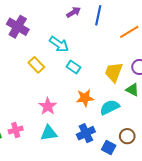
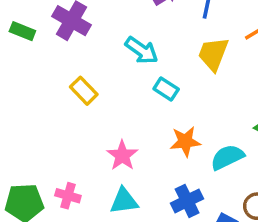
yellow rectangle: (36, 65) -> (84, 91), moved
yellow trapezoid: (114, 72) -> (213, 54), moved
pink cross: (16, 130) -> (68, 196), turned 32

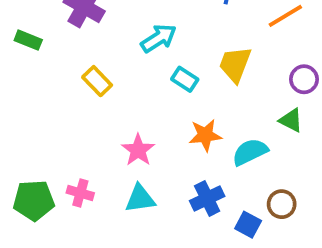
green rectangle: (22, 31) -> (28, 40), moved
cyan arrow: (142, 50) -> (159, 38), turned -68
yellow trapezoid: (213, 54) -> (235, 64), moved

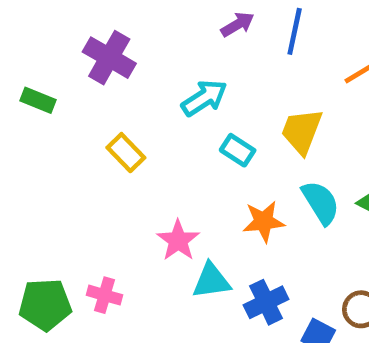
cyan semicircle: (250, 152) -> (321, 202), moved, turned 84
cyan triangle: (140, 199) -> (211, 281), moved

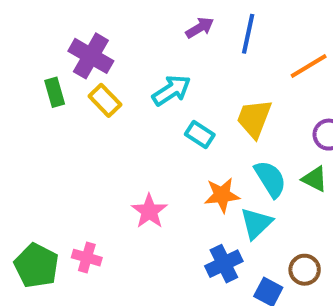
green rectangle: (38, 100) -> (55, 92), moved, turned 52
yellow rectangle: (126, 153) -> (105, 100), moved
cyan triangle: (211, 281) -> (256, 223), moved, turned -36
green pentagon: (45, 305) -> (36, 266), turned 30

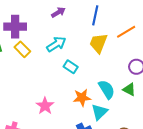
purple arrow: (200, 28) -> (58, 12), moved
purple cross: (91, 56) -> (15, 27), turned -30
yellow trapezoid: (254, 118) -> (98, 43), moved

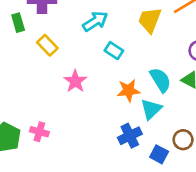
yellow rectangle: (22, 49) -> (47, 45), moved
pink star: (45, 106) -> (75, 81), moved

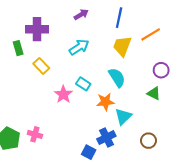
cyan rectangle: (114, 51) -> (83, 84), moved
cyan semicircle: (160, 80) -> (117, 78), moved
blue square: (159, 154) -> (89, 152), moved

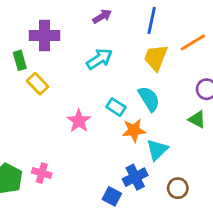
yellow rectangle: (41, 66) -> (38, 84), moved
cyan rectangle: (83, 84) -> (116, 107), moved
brown circle: (148, 141) -> (178, 188), moved

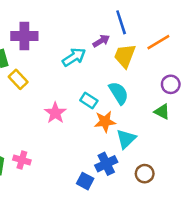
purple arrow: (102, 16) -> (101, 41), moved
blue line: (152, 20) -> (121, 22), turned -30

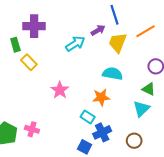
cyan semicircle: (119, 93) -> (112, 74), turned -48
cyan rectangle: (89, 100) -> (88, 117), moved
cyan triangle: (126, 139) -> (141, 109), moved

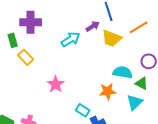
yellow trapezoid: (118, 43) -> (112, 38), turned -90
cyan semicircle: (112, 74) -> (123, 72), moved
orange star: (101, 97) -> (108, 91), moved

